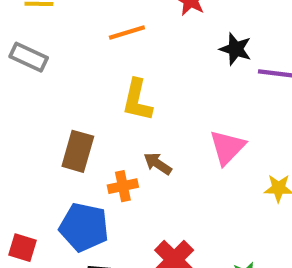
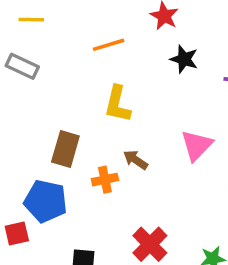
black star: (236, 49) -> (184, 59), moved
blue pentagon: (84, 227) -> (46, 201), moved
red square: (23, 248) -> (17, 233), turned -30

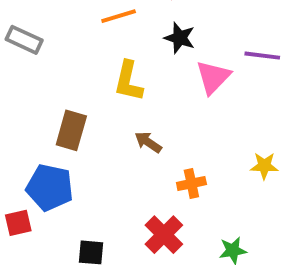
black star: (184, 59) -> (180, 38), moved
pink triangle: (197, 145) -> (213, 77), moved
orange cross: (105, 180) -> (191, 184), moved

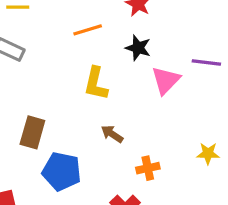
brown rectangle: (71, 130) -> (32, 132), moved
blue pentagon: (50, 187) -> (62, 171), moved

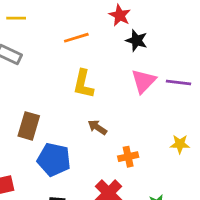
black star: (138, 48) -> (137, 41), moved
purple line: (206, 62) -> (179, 83), moved

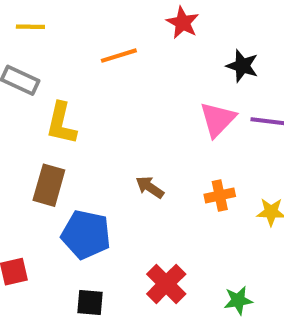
black star: (137, 41) -> (242, 66), moved
yellow L-shape: (83, 84) -> (61, 123), moved
orange cross: (128, 157) -> (220, 195), moved

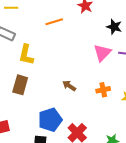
blue pentagon: (86, 235) -> (50, 120), moved, turned -30

